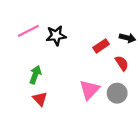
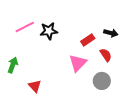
green arrow: (35, 75) -> (13, 65), moved
pink triangle: (89, 90) -> (78, 63), moved

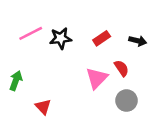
red rectangle: (88, 40) -> (102, 38), moved
red semicircle: (106, 55) -> (122, 68), moved

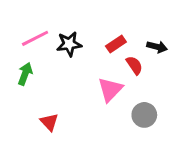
red semicircle: (122, 68) -> (134, 65), moved
green arrow: (16, 81) -> (25, 74), moved

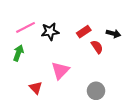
pink triangle: (110, 89) -> (60, 70), moved
gray circle: (144, 115) -> (96, 91), moved

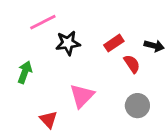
pink line: (26, 27) -> (43, 22), moved
gray circle: (96, 91) -> (137, 106), moved

